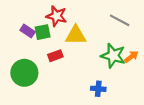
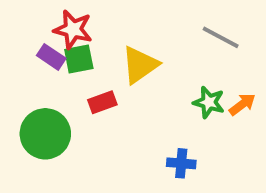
red star: (56, 16) -> (73, 29), moved
yellow triangle: (76, 35) -> (140, 65), turned -35
green star: (113, 56) -> (209, 102), size x0.7

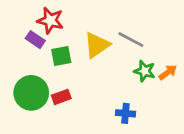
gray line: (221, 37) -> (131, 40), moved
green square: (79, 59) -> (61, 56), moved
red rectangle: (102, 102) -> (61, 97), moved

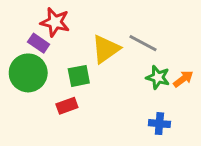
green square: (61, 56) -> (79, 76), moved
green circle: (31, 93) -> (28, 73), moved
blue cross: (125, 113) -> (159, 124), moved

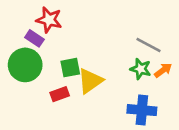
gray line: (143, 43) -> (149, 45), moved
yellow triangle: (106, 49) -> (90, 81), moved
blue cross: (159, 124) -> (142, 110), size x1.5

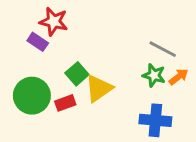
green circle: (25, 65) -> (32, 96), moved
green square: (70, 68) -> (77, 74), turned -30

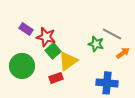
red star: (54, 22) -> (46, 37), moved
green star: (154, 75) -> (96, 44), moved
red rectangle: (65, 103) -> (56, 78), moved

